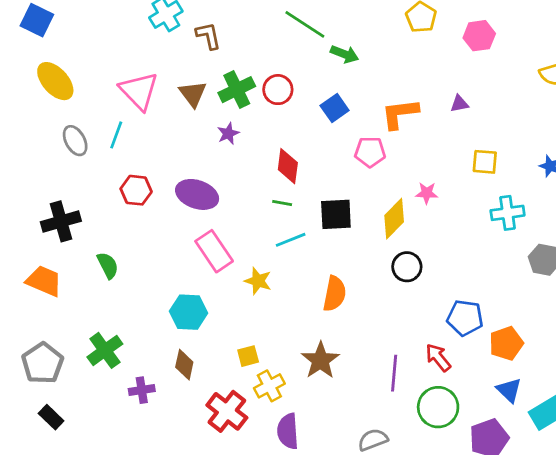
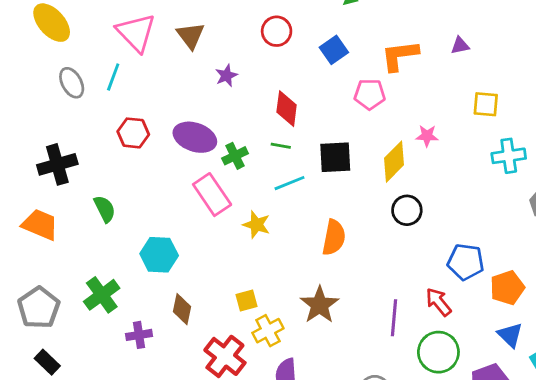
green cross: (237, 90) -> (235, 156), moved, size x0.7
cyan hexagon: (189, 312) -> (159, 255), moved

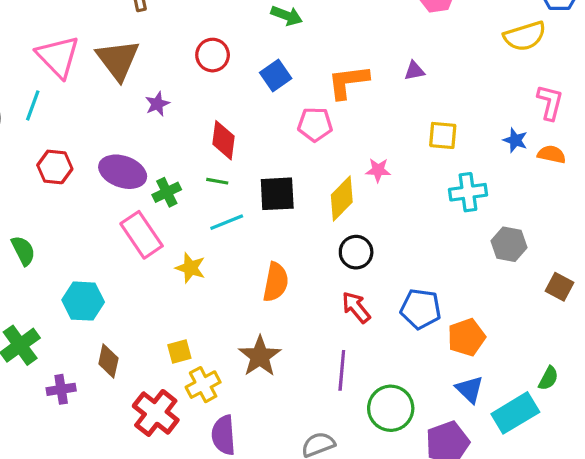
brown triangle: (191, 35) -> (118, 60), size x1.4
red arrow: (438, 302) -> (356, 307), moved

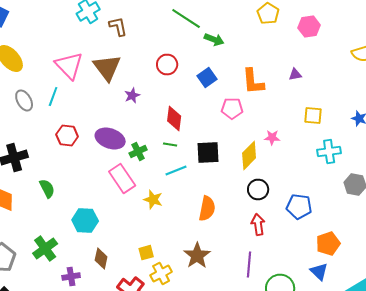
orange L-shape: (348, 82) -> (253, 82), turned -88
red arrow: (356, 307) -> (258, 224), turned 30
blue pentagon: (421, 309) -> (299, 206), moved
blue triangle: (470, 389) -> (319, 272), moved

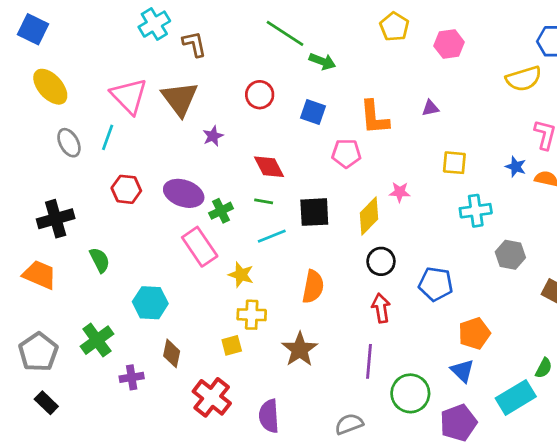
blue square: (207, 78) -> (313, 112), turned -36
red diamond: (174, 118) -> (269, 167), turned -35
yellow cross: (161, 274) -> (252, 315), moved, turned 30

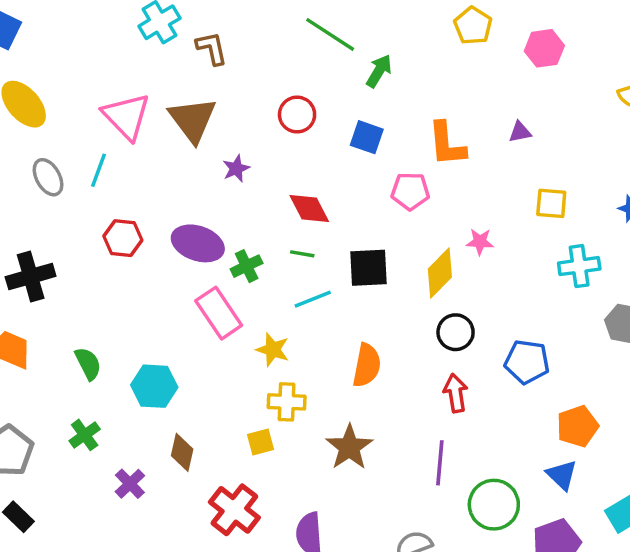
green arrow: (322, 61) -> (379, 71), turned -80
green semicircle: (100, 260) -> (88, 364), moved
green cross: (97, 340) -> (85, 435), size x0.7
purple cross: (132, 377) -> (130, 484), turned -35

